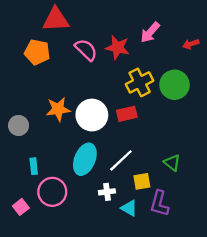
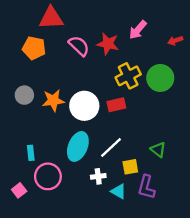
gray circle: (19, 125) -> (24, 95), moved

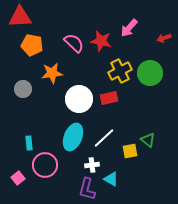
red triangle: (51, 18) -> (20, 17), moved
orange star: (53, 100) -> (52, 73), moved
yellow square: (130, 167) -> (130, 151), moved
purple L-shape: (146, 187) -> (87, 189), moved

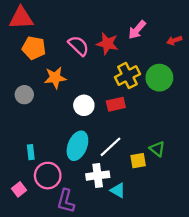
white circle: (79, 99) -> (84, 105), size x0.7
white cross: (92, 165) -> (98, 176), size x1.5
purple L-shape: (87, 189) -> (66, 201), moved

